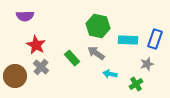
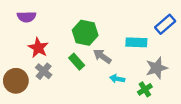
green hexagon: (98, 26) -> (85, 33), moved
blue rectangle: (155, 39) -> (165, 24), moved, turned 30
gray star: (147, 64) -> (157, 68), size x1.5

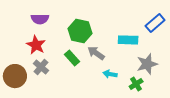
purple semicircle: (27, 17) -> (40, 19), moved

